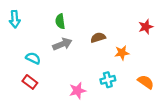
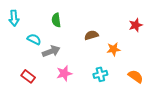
gray arrow: (62, 44) -> (51, 51), moved
cyan semicircle: (33, 58) -> (34, 39), moved
pink star: (78, 91) -> (64, 73), moved

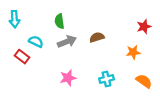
orange star: (113, 49) -> (133, 52), moved
gray arrow: (51, 51) -> (67, 42), moved
red rectangle: (28, 76) -> (22, 57), moved

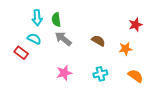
cyan arrow: (15, 19) -> (37, 18), moved
brown semicircle: (97, 37) -> (98, 41), moved, turned 48
gray arrow: (67, 42) -> (63, 39), turned -120

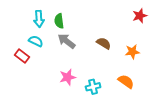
red star: (136, 25) -> (140, 16), moved
cyan cross: (100, 74) -> (93, 87), moved
orange semicircle: (136, 76) -> (126, 81), moved

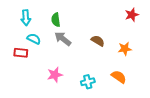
cyan arrow: (39, 19) -> (26, 18), moved
red rectangle: (22, 56) -> (21, 53), turned -32
pink star: (68, 77) -> (55, 75), moved

